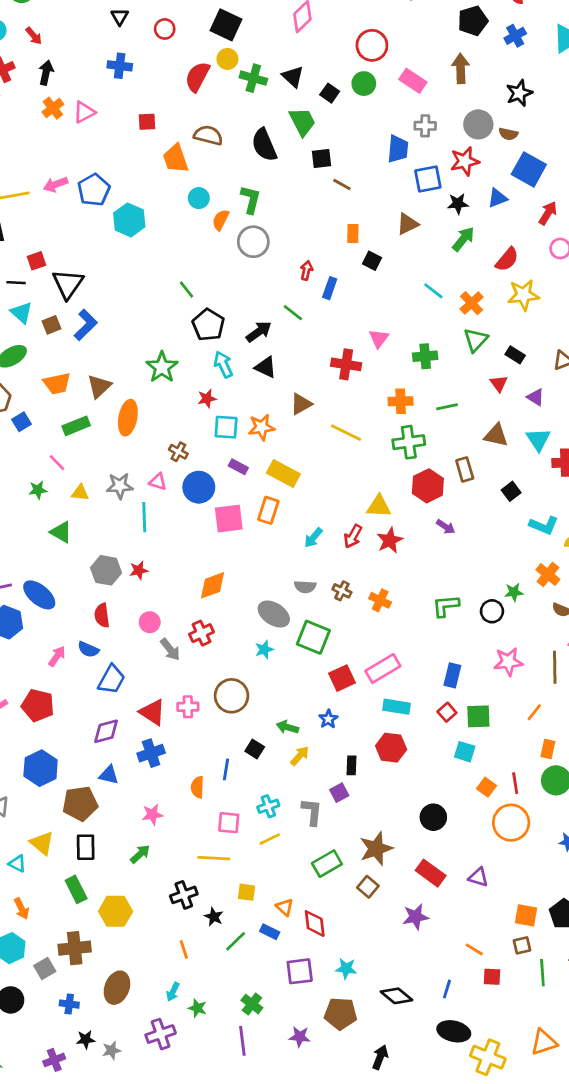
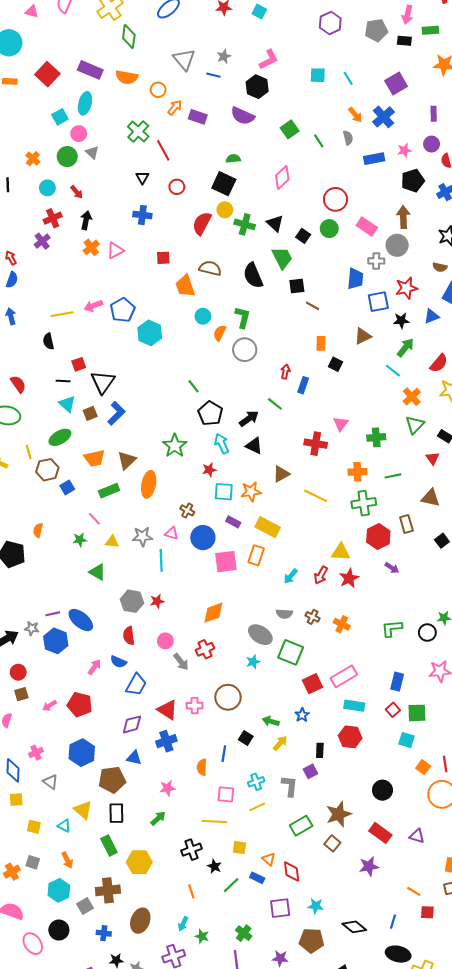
gray circle: (478, 124) -> (397, 245), moved
cyan line: (433, 291) -> (393, 371), moved

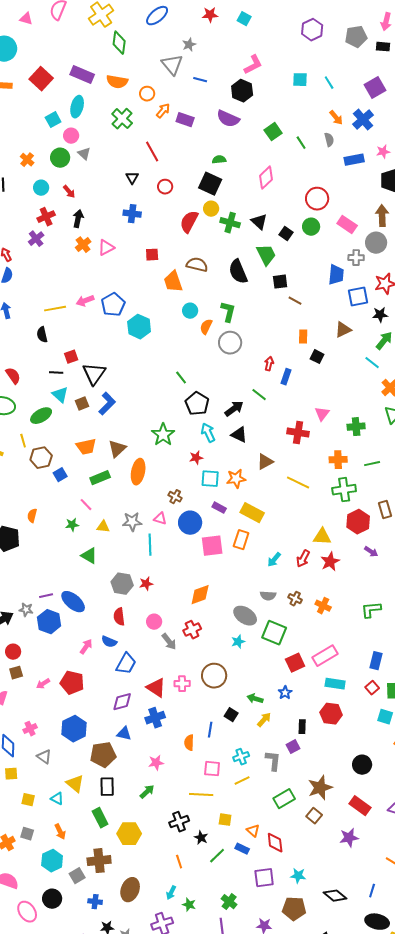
gray star: (224, 56) -> (189, 45), moved
green cross: (138, 132) -> (122, 119), moved
green ellipse: (60, 437) -> (41, 416), moved

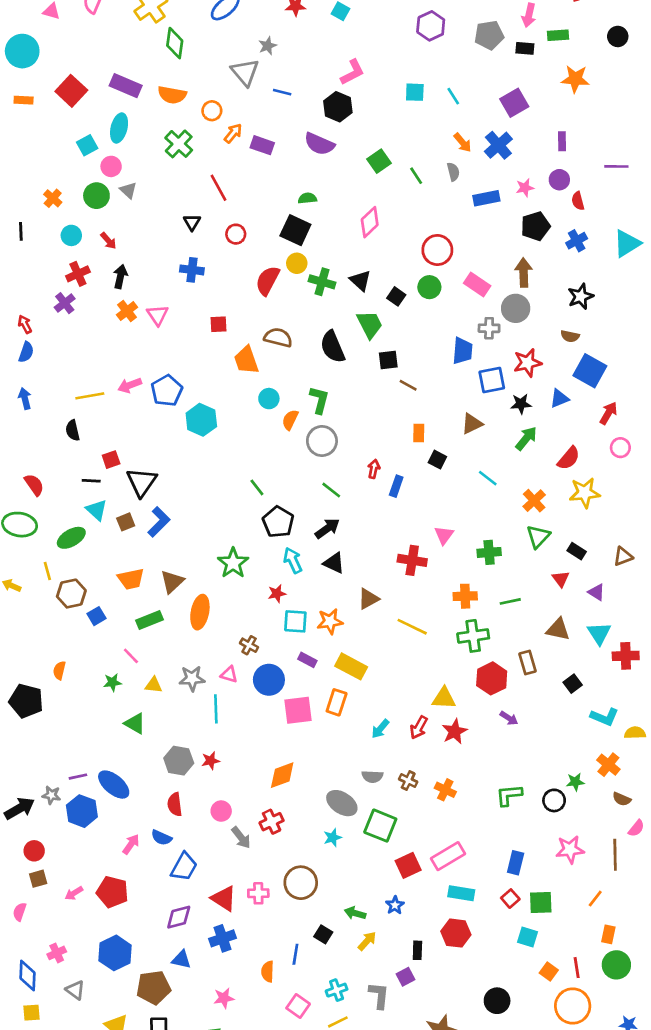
pink triangle: (106, 248) -> (157, 315), turned -36
cyan line: (372, 363) -> (488, 478), moved
green line: (259, 395) -> (331, 490), moved
pink square: (212, 769) -> (298, 1006), turned 30

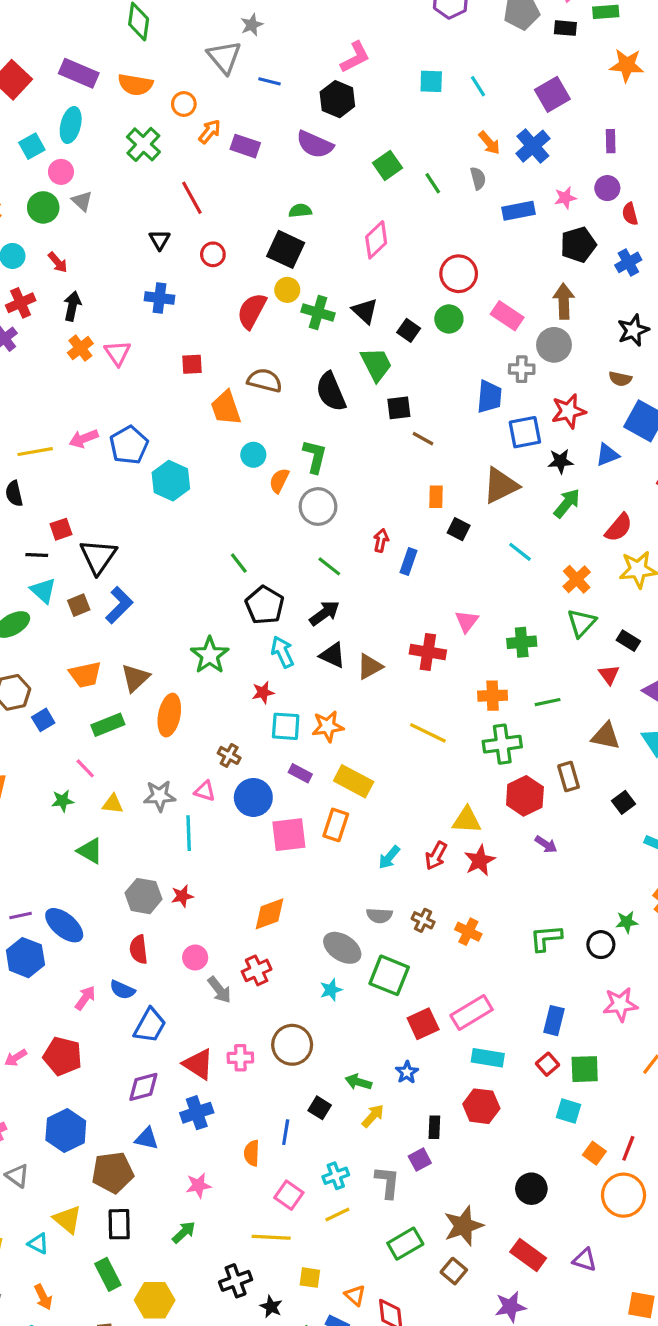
brown triangle: (472, 424) -> (501, 485), size x1.4
brown triangle: (368, 599) -> (370, 667), moved
red line: (577, 968) -> (628, 1148), turned 30

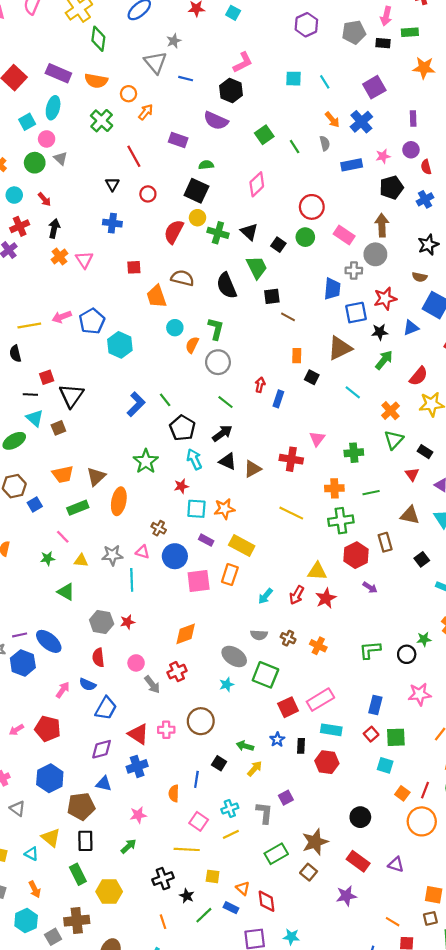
purple rectangle: (245, 146) -> (178, 140), moved
blue L-shape: (119, 605) -> (136, 404), moved
black rectangle: (434, 1127) -> (301, 746), moved

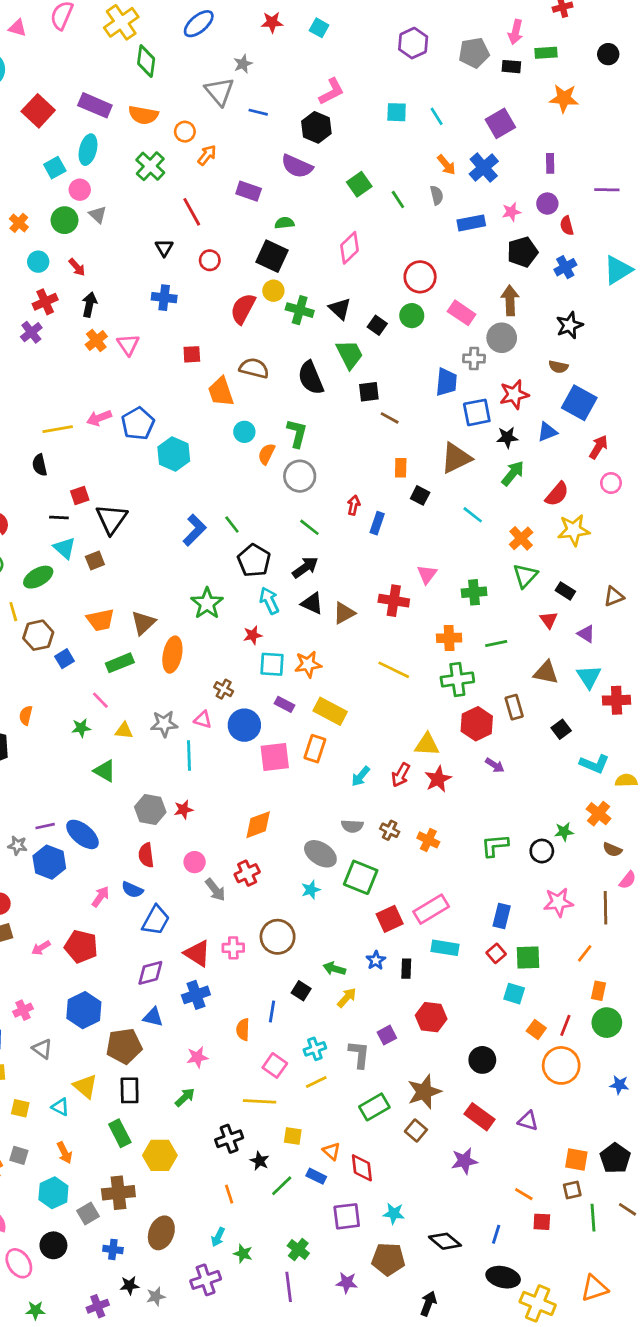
red hexagon: (327, 762) -> (431, 1017), moved

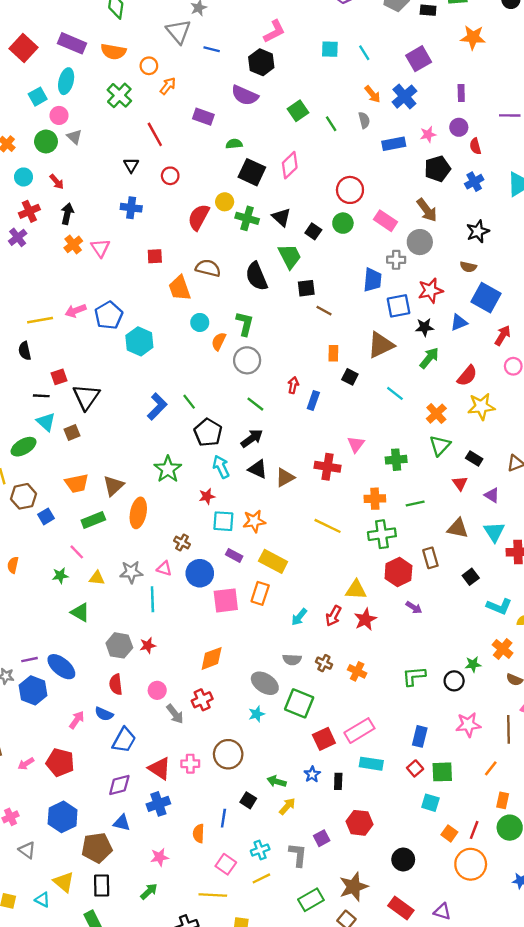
black square: (272, 256) -> (252, 172), moved
brown arrow: (510, 300) -> (427, 210), turned 145

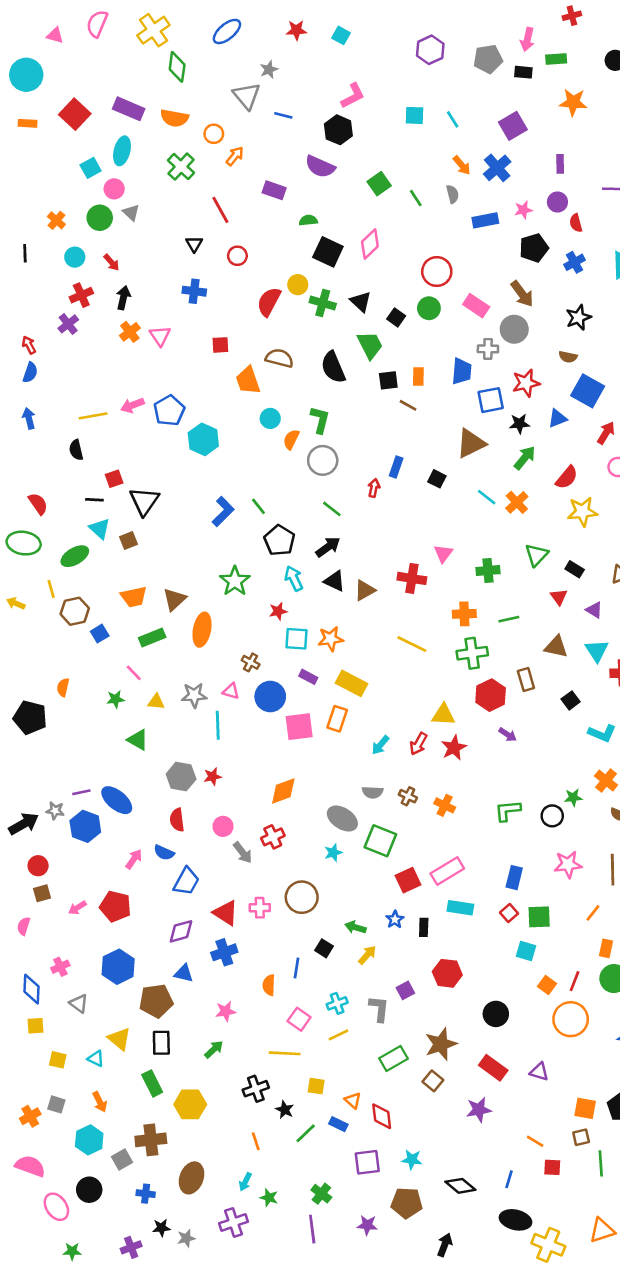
orange rectangle: (333, 353) -> (418, 376), moved
blue rectangle: (313, 401) -> (396, 467), moved
orange cross: (436, 414) -> (517, 502), moved

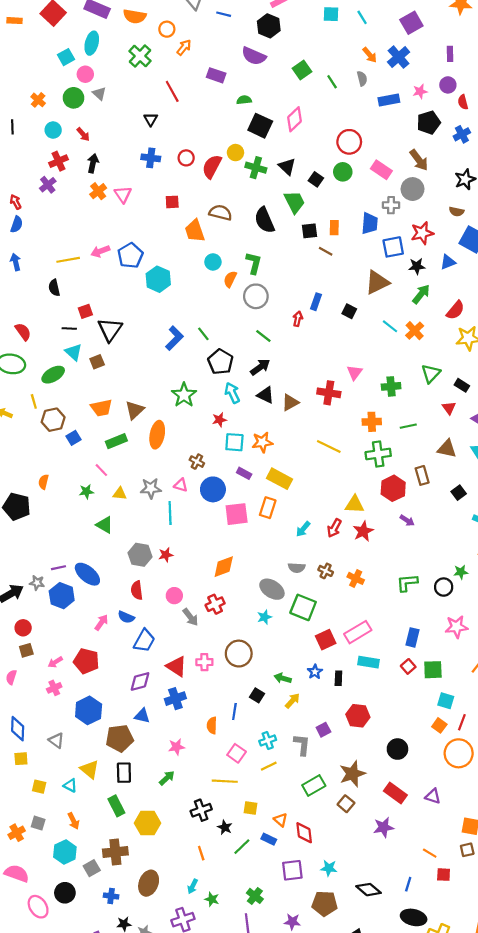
red circle: (237, 256) -> (186, 158), moved
cyan square: (526, 951) -> (446, 701), moved
pink cross: (60, 967) -> (54, 688), moved

